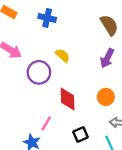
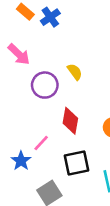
blue cross: (47, 18) -> (50, 17), moved, turned 30
black square: (81, 134) -> (77, 163), size x1.5

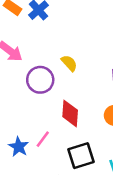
blue star: (21, 161) -> (19, 147), moved

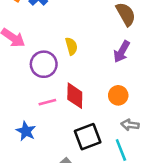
yellow semicircle: (69, 63) -> (71, 46), turned 30
pink line: (43, 139) -> (47, 102), moved, turned 42

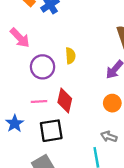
orange circle: (118, 95) -> (112, 103), moved
black square: (88, 137) -> (51, 131), moved

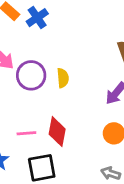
purple circle: (43, 67) -> (31, 75), moved

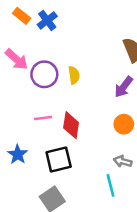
pink line: (26, 133) -> (43, 118), moved

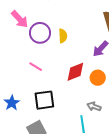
pink line: (43, 118) -> (36, 67), turned 32
red diamond: (71, 125) -> (75, 72), moved, turned 55
blue star: (18, 154) -> (12, 103), moved

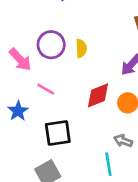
pink arrow: (20, 19) -> (20, 60), moved
blue star: (12, 103) -> (18, 111), moved

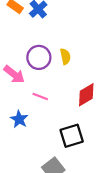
black square: (58, 133) -> (72, 136), moved

